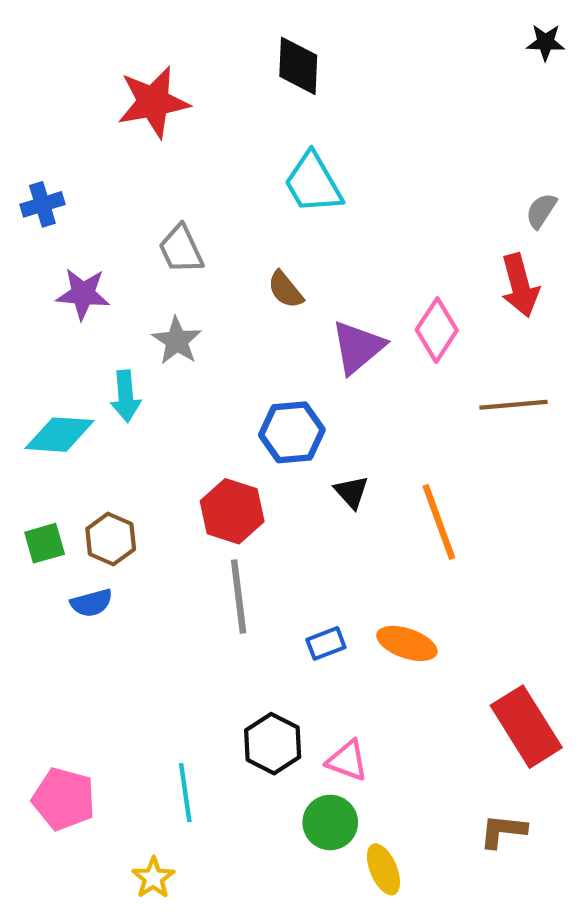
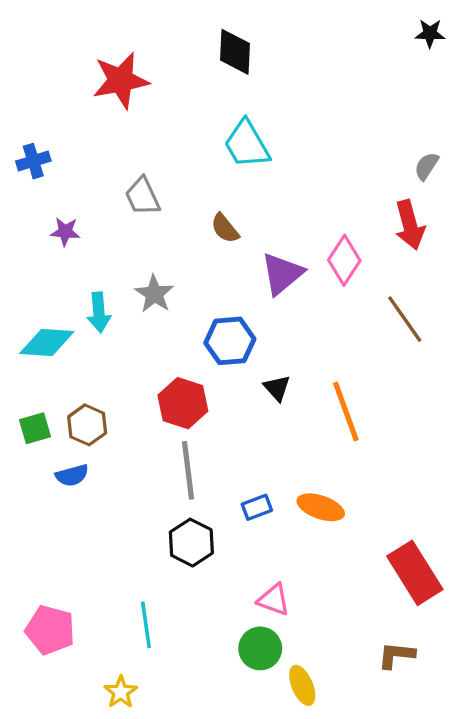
purple star: (83, 294) -> (65, 232), size x0.7
gray star: (177, 341) -> (154, 294), moved
brown line: (514, 405) -> (405, 319), turned 60
black hexagon: (273, 744) -> (191, 543), moved

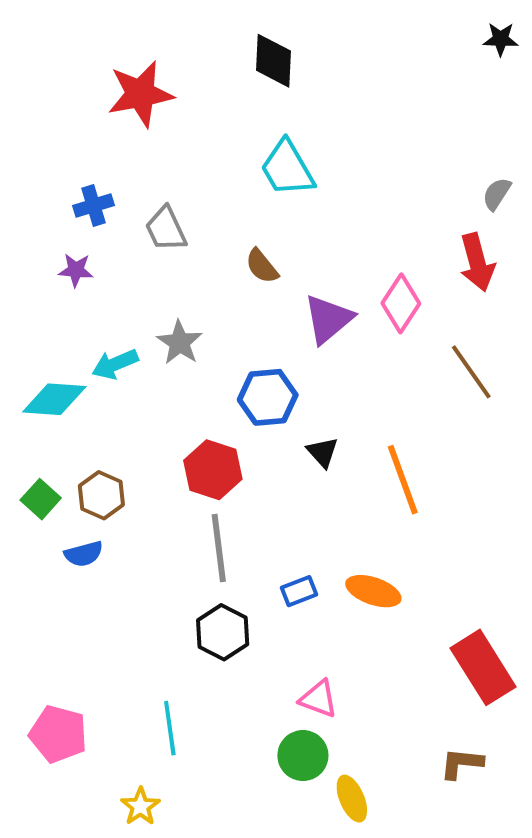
blue cross: (33, 161) -> (93, 206), moved
cyan arrow: (99, 312) -> (115, 364), turned 72
green square: (35, 428) -> (41, 499), turned -32

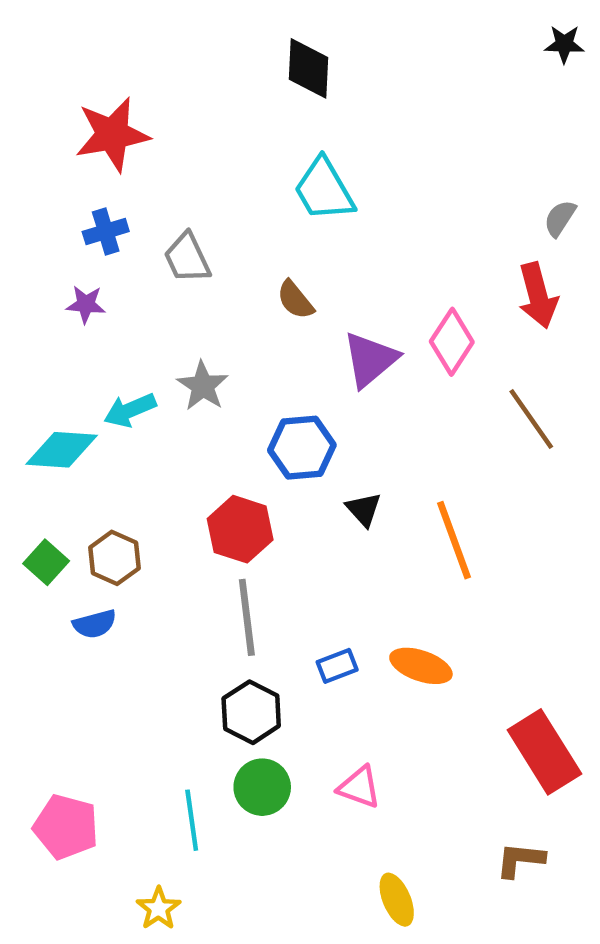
red star: (140, 94) -> (112, 134), moved
green circle: (303, 756) -> (262, 787), moved

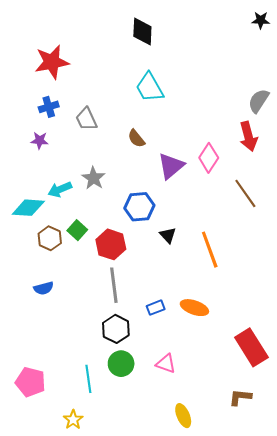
gray semicircle: (560, 218) -> (259, 101), size x1.4
brown hexagon: (114, 558) -> (50, 238), moved
green square: (46, 562) -> (77, 230), moved

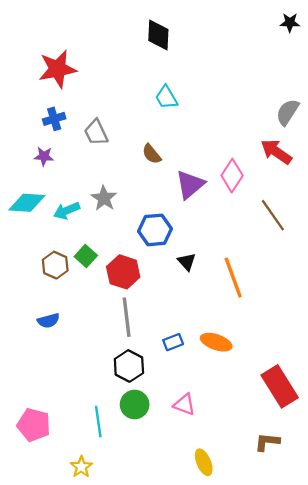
cyan trapezoid: (150, 88) -> (166, 97), size x0.7
red arrow: (248, 136) -> (276, 152), turned 140
cyan diamond: (28, 208) -> (27, 203), moved

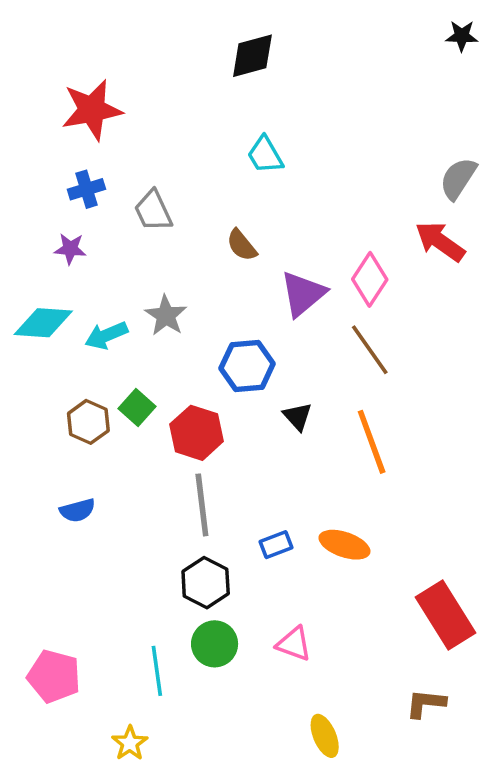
black diamond: (158, 35) -> (252, 56), turned 72
brown line: (273, 215) -> (370, 350), moved

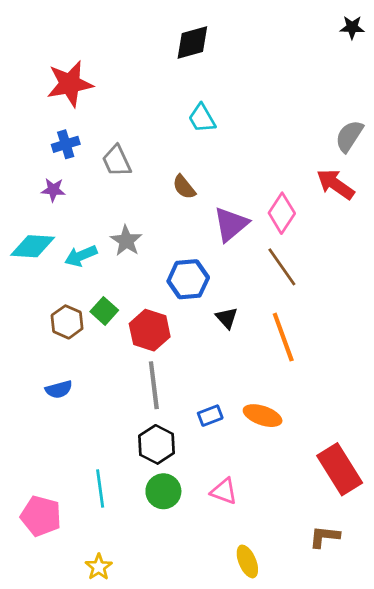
cyan line: (157, 671) -> (100, 489), moved

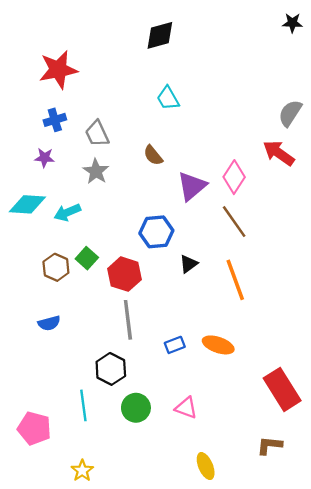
gray star: (126, 241) -> (96, 171), moved
black triangle: (227, 318) -> (188, 264), turned 36
black hexagon: (157, 444) -> (111, 369), moved

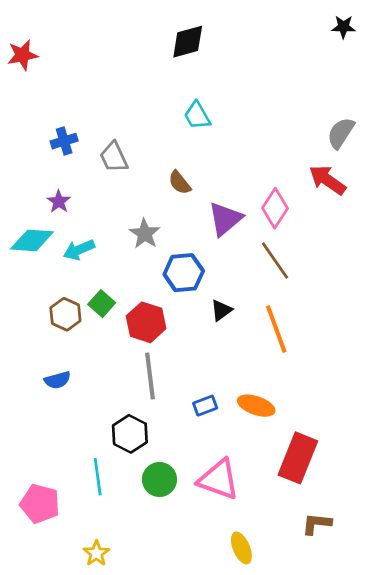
red star: (58, 70) -> (22, 55), moved, size x0.7
purple star: (45, 158) -> (59, 201), moved, turned 30
gray star: (96, 171) -> (145, 234), moved
red rectangle: (282, 389) -> (298, 458), moved, turned 54
pink triangle: (186, 408) -> (219, 479), size x1.6

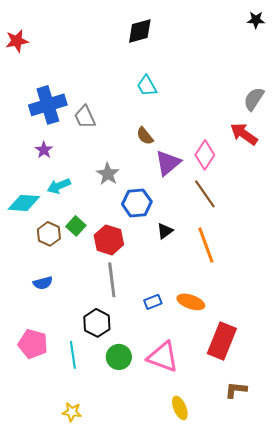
blue cross: (64, 141) -> (48, 105), size x1.8
brown semicircle: (180, 183) -> (145, 136), moved
cyan diamond: (32, 240) -> (24, 203), moved
pink pentagon: (40, 504) -> (33, 344), moved
yellow star: (96, 553) -> (72, 412), turned -30

